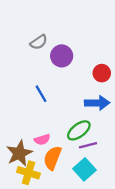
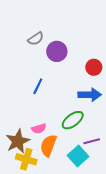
blue line: (41, 94) -> (38, 86), turned 56
purple line: (88, 145) -> (92, 141), moved

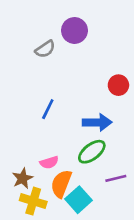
purple circle: (57, 51) -> (74, 30), moved
blue arrow: (90, 95) -> (97, 122), moved
brown star: (18, 141) -> (23, 178), size x0.7
cyan square: (78, 156) -> (78, 200), moved

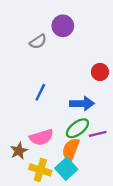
pink semicircle: (49, 162) -> (41, 137), size x1.5
purple line: (116, 178) -> (98, 134), moved
orange semicircle: (61, 184) -> (71, 150), moved
yellow cross: (33, 201) -> (40, 170), moved

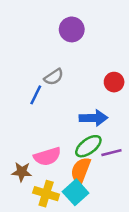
gray semicircle: (38, 42) -> (54, 77), moved
blue line: (40, 92) -> (36, 95), moved
brown star: (19, 151) -> (22, 172), turned 30

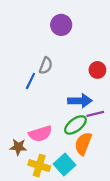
gray semicircle: (54, 77) -> (46, 66), turned -35
purple line: (111, 153) -> (95, 114), moved
orange semicircle: (81, 171) -> (83, 144), moved

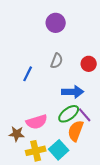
gray semicircle: (46, 66) -> (57, 61), moved
purple line: (95, 114) -> (85, 115), moved, turned 63
yellow cross: (39, 166) -> (36, 151), turned -30

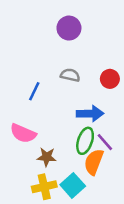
gray semicircle: (57, 61) -> (70, 75), turned -98
green ellipse: (69, 114) -> (85, 141), turned -35
pink semicircle: (37, 122) -> (23, 133), moved, turned 40
brown star: (17, 134) -> (47, 157), moved

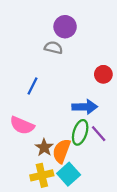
gray semicircle: (70, 75) -> (53, 48), moved
brown star: (47, 157) -> (44, 147), turned 30
orange semicircle: (94, 162) -> (62, 151), moved

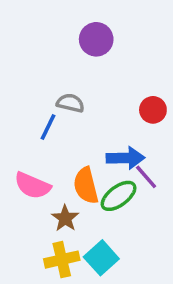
gray semicircle: (53, 48) -> (70, 103), moved
green ellipse: (80, 132) -> (119, 196), turned 35
purple line: (99, 134) -> (146, 177), moved
orange semicircle: (62, 151) -> (86, 186), moved, turned -35

